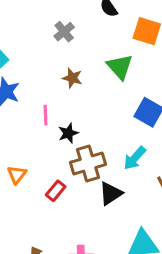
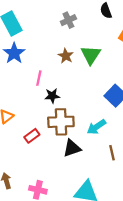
green triangle: (120, 67) -> (91, 55), moved

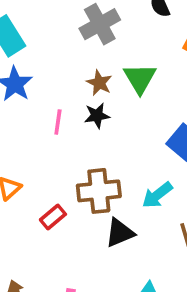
gray cross: (68, 20) -> (100, 24), size x1.5
black star: (52, 96) -> (97, 116), moved

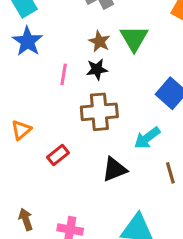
brown cross: (99, 191) -> (99, 112), moved

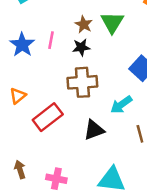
blue star: (28, 41) -> (22, 45), moved
pink line: (64, 74) -> (51, 40), moved
red rectangle: (58, 155) -> (48, 117), size x1.6

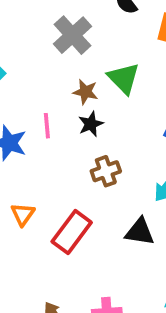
brown cross: (82, 82) -> (106, 171), size x0.7
black triangle: (94, 130) -> (140, 232), turned 45

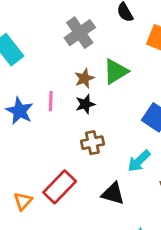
green triangle: (124, 78) -> (116, 71), turned 36
brown star: (85, 92) -> (84, 78), turned 30
orange triangle: (23, 214) -> (23, 201), moved

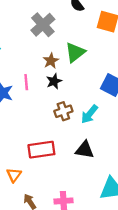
cyan arrow: (139, 161) -> (89, 114), moved
red rectangle: (60, 187) -> (41, 150), turned 45
orange triangle: (23, 201) -> (14, 175), moved

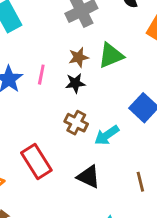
brown cross: (63, 111) -> (76, 123), turned 30
red rectangle: (41, 150) -> (36, 161), turned 50

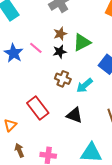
green triangle: (111, 55) -> (82, 42), moved
pink line: (41, 75) -> (36, 48), turned -56

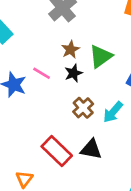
brown cross: (63, 79) -> (83, 108), turned 35
black triangle: (75, 115) -> (91, 149), moved

